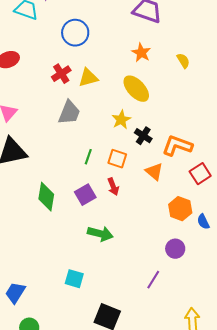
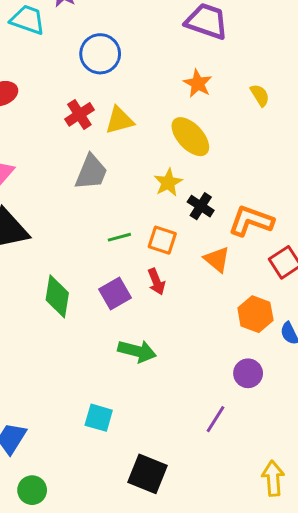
green line: (88, 157) -> (119, 237), turned 56

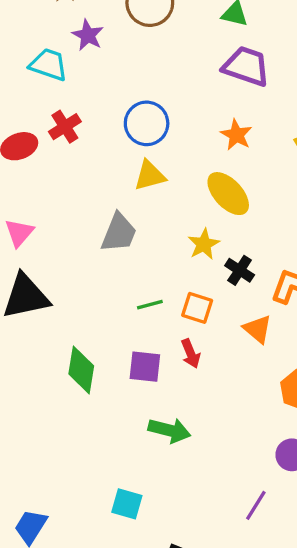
blue circle: (100, 54) -> (147, 123), moved
red cross: (79, 114) -> (65, 127), moved
purple square: (115, 293) -> (145, 367), turned 36

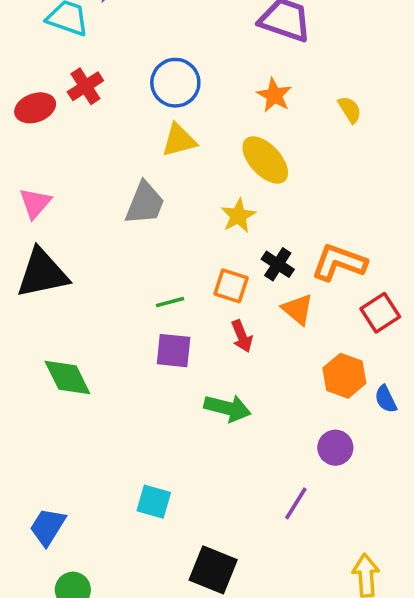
black cross: (240, 270) -> (278, 264), moved
green line: (150, 305) -> (170, 302), moved
red arrow: (191, 354) -> (242, 336), moved
green diamond: (81, 370) -> (67, 378), moved, turned -36
green arrow: (169, 430) -> (227, 408), moved

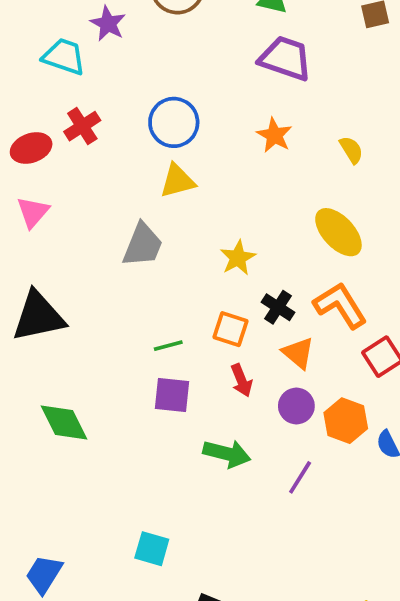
yellow ellipse: (265, 160) -> (338, 232), moved
pink triangle: (35, 203) -> (33, 212), moved
orange L-shape: (339, 262) -> (340, 305), turned 38
purple circle: (335, 448) -> (296, 406), moved
purple line: (296, 503) -> (300, 477), moved

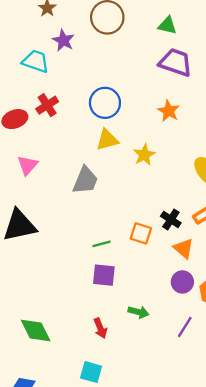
pink triangle: (33, 212) -> (28, 165), moved
yellow star: (238, 258) -> (144, 155), moved
red arrow: (241, 380) -> (100, 328), moved
green diamond: (64, 422) -> (36, 330), moved
green arrow: (227, 454) -> (138, 312), size x0.7

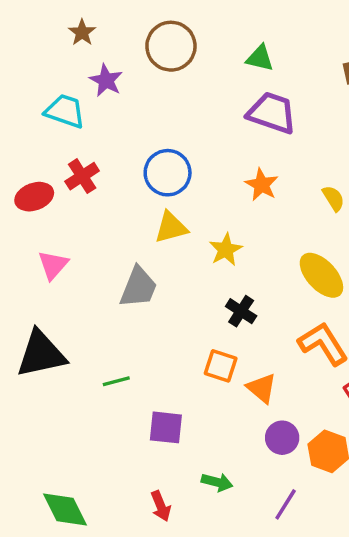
black cross: (171, 220) -> (241, 311), moved
green line: (102, 244) -> (116, 381), moved
orange triangle: (184, 248) -> (262, 388), moved

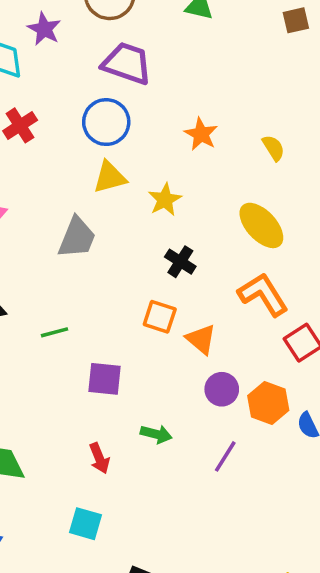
purple trapezoid: (272, 113) -> (127, 63), moved

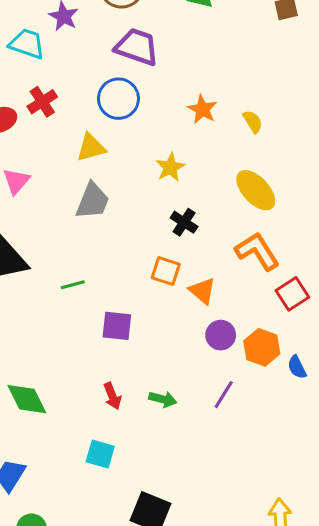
yellow semicircle: (273, 148) -> (253, 122), moved
yellow triangle: (110, 177) -> (91, 147), moved
green arrow: (156, 434) -> (163, 399), moved

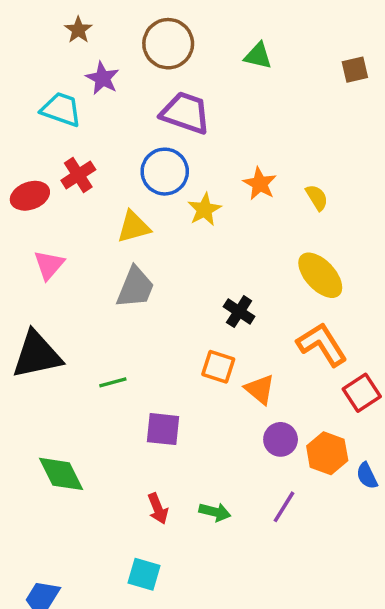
yellow star: (170, 167) -> (204, 210), moved
green diamond: (27, 399) -> (61, 474), moved

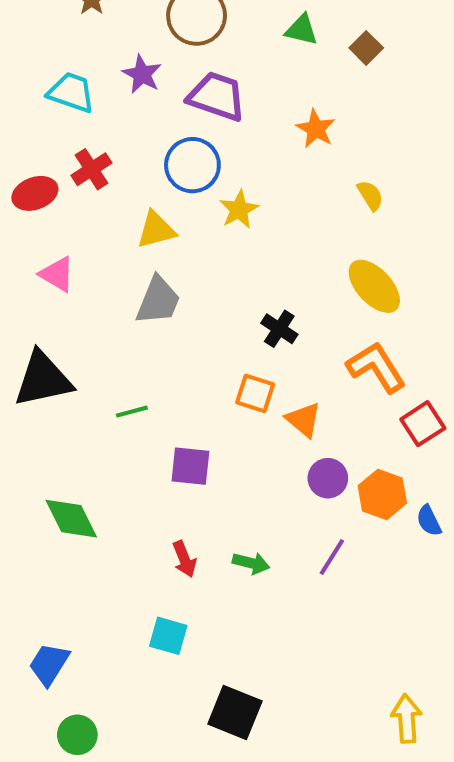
brown square: (355, 70) -> (366, 48), moved, turned -32
purple star: (103, 78) -> (142, 74), moved
orange star: (260, 184) -> (316, 129), moved
pink triangle: (49, 265) -> (57, 274), turned -40

